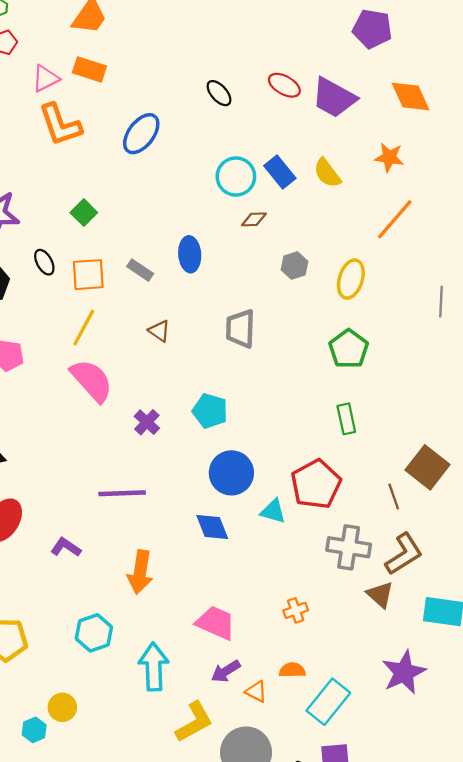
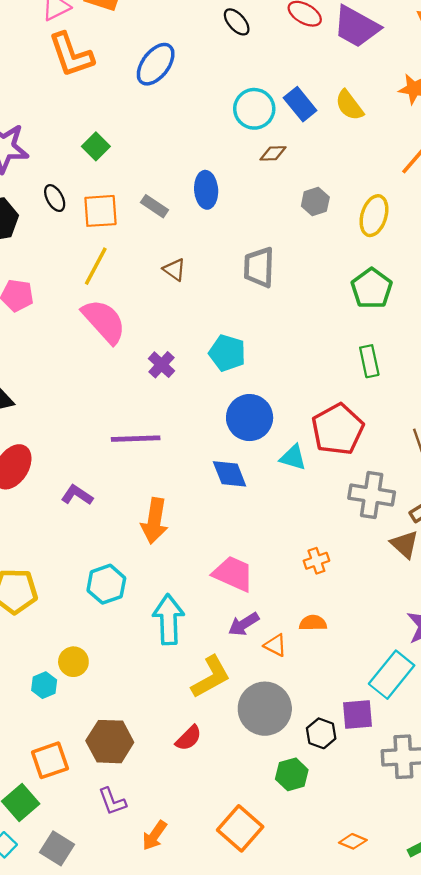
cyan rectangle: (328, 702) -> (392, 675), moved

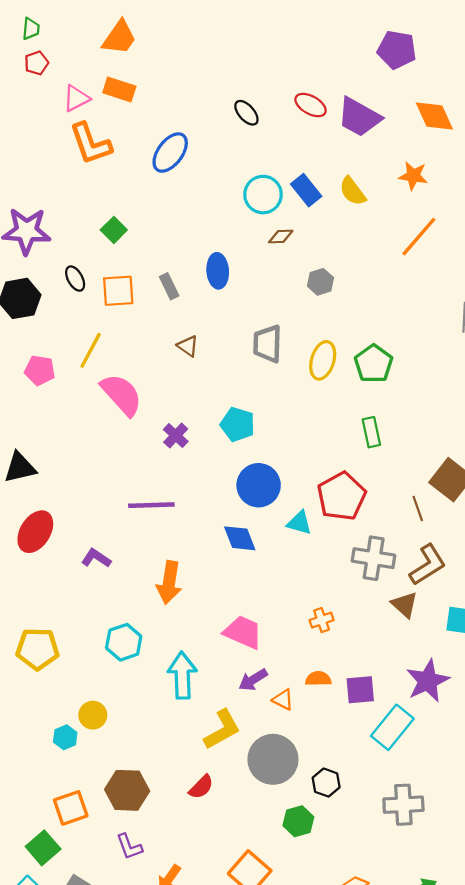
gray rectangle: (154, 206) -> (169, 286), turned 30
yellow ellipse: (374, 216) -> (323, 360), moved
yellow line: (96, 266) -> (91, 350), moved
purple square: (358, 715) -> (360, 690), moved

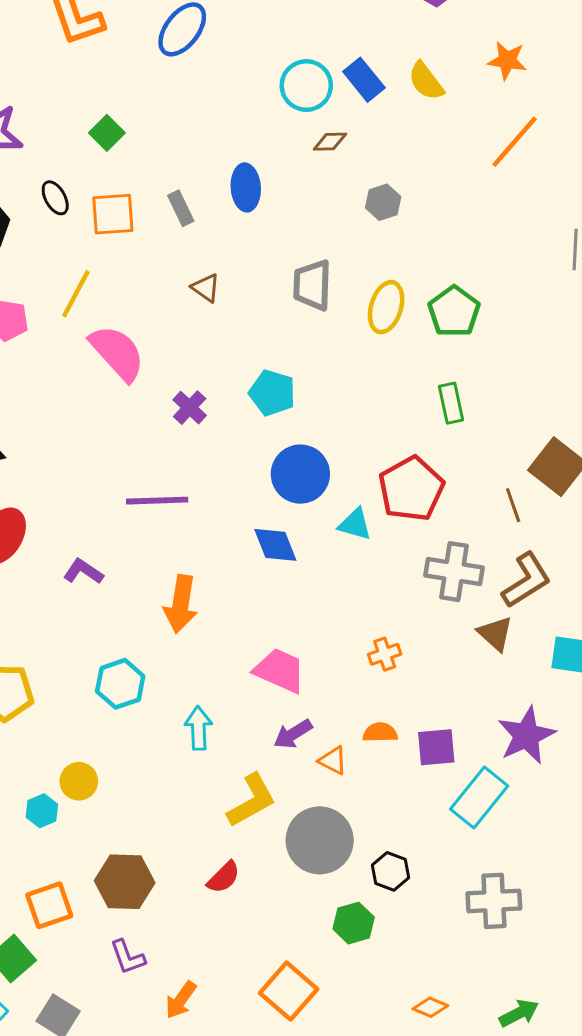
cyan arrow: (182, 675) -> (198, 728), size x0.7

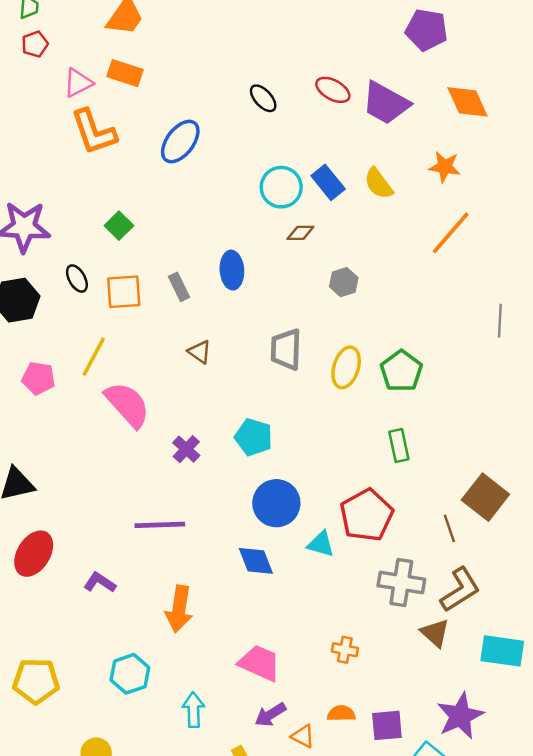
orange cross: (385, 654) -> (345, 650), turned 30

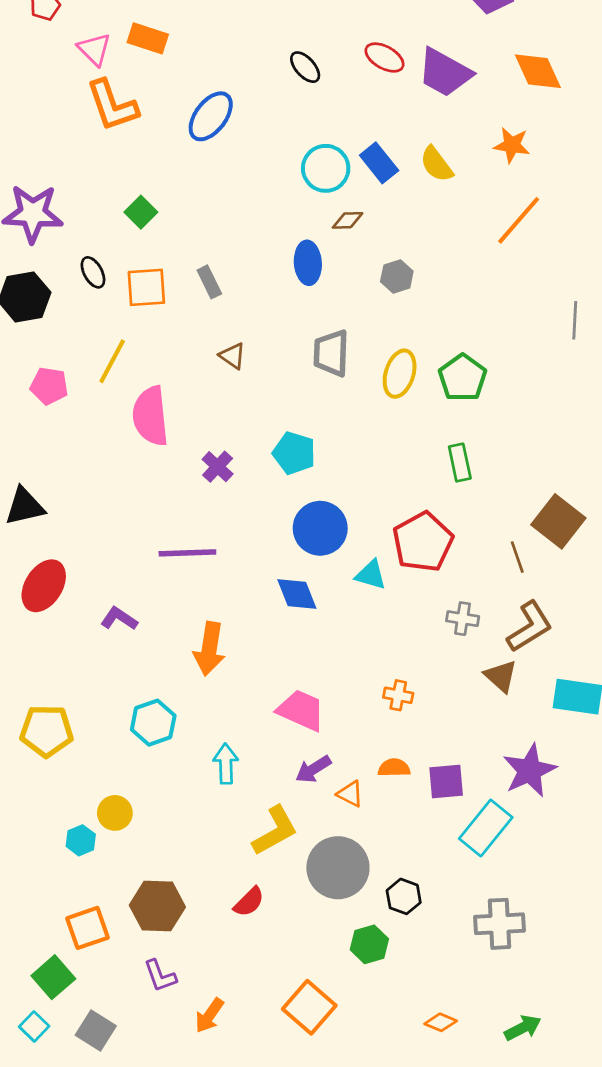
pink triangle: (78, 83) -> (94, 49), turned -48
blue ellipse: (232, 270) -> (308, 263), moved
pink semicircle: (127, 405) -> (150, 416), turned -144
gray cross: (401, 582) -> (463, 619), size x0.6

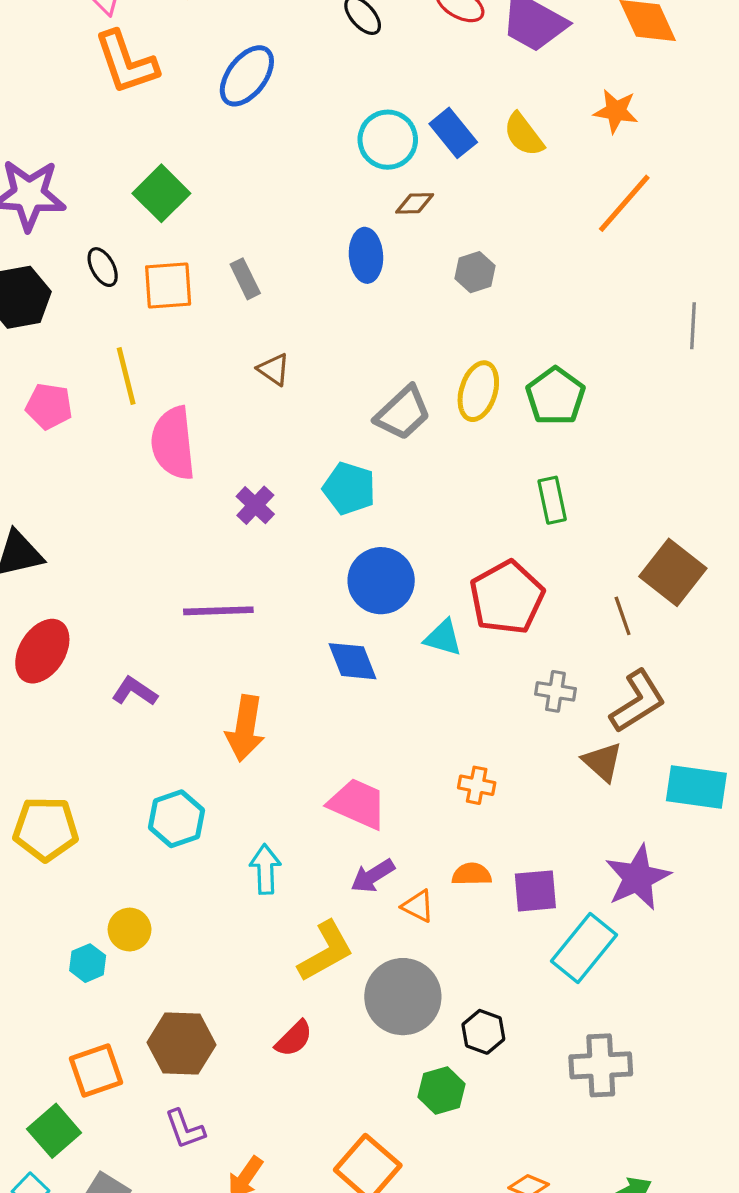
green square: (141, 212) -> (161, 193), size x1.4
gray trapezoid: (331, 353) -> (403, 413), moved, turned -135
yellow line: (112, 361) -> (126, 376), turned -42

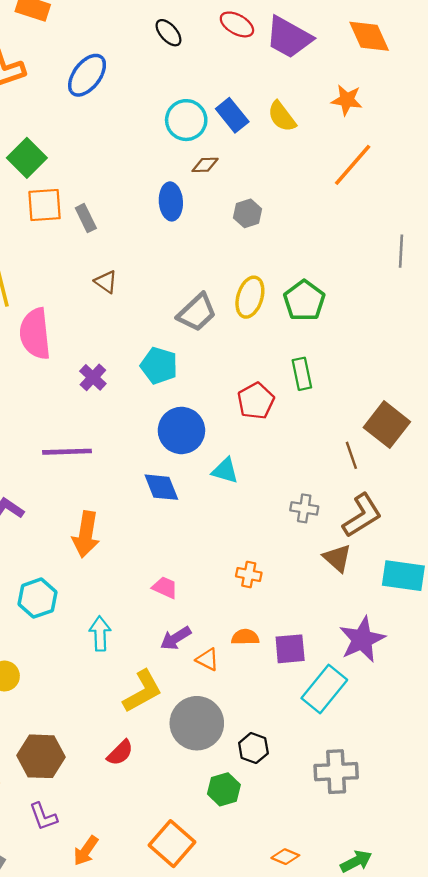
orange square: (168, 286) -> (45, 205), moved
red pentagon: (507, 597) -> (256, 401), moved, size x0.7
pink trapezoid: (358, 804) -> (165, 587), size x0.6

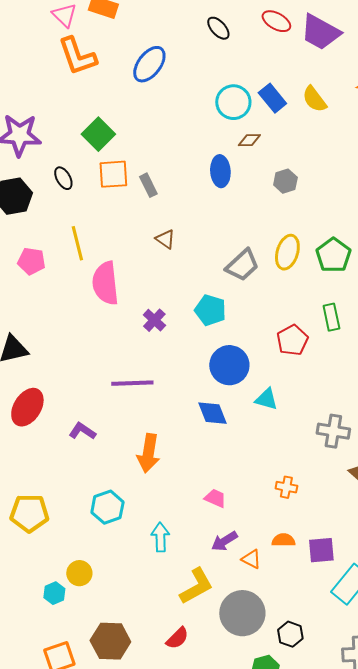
gray cross: (304, 508) -> (333, 431), size x1.4

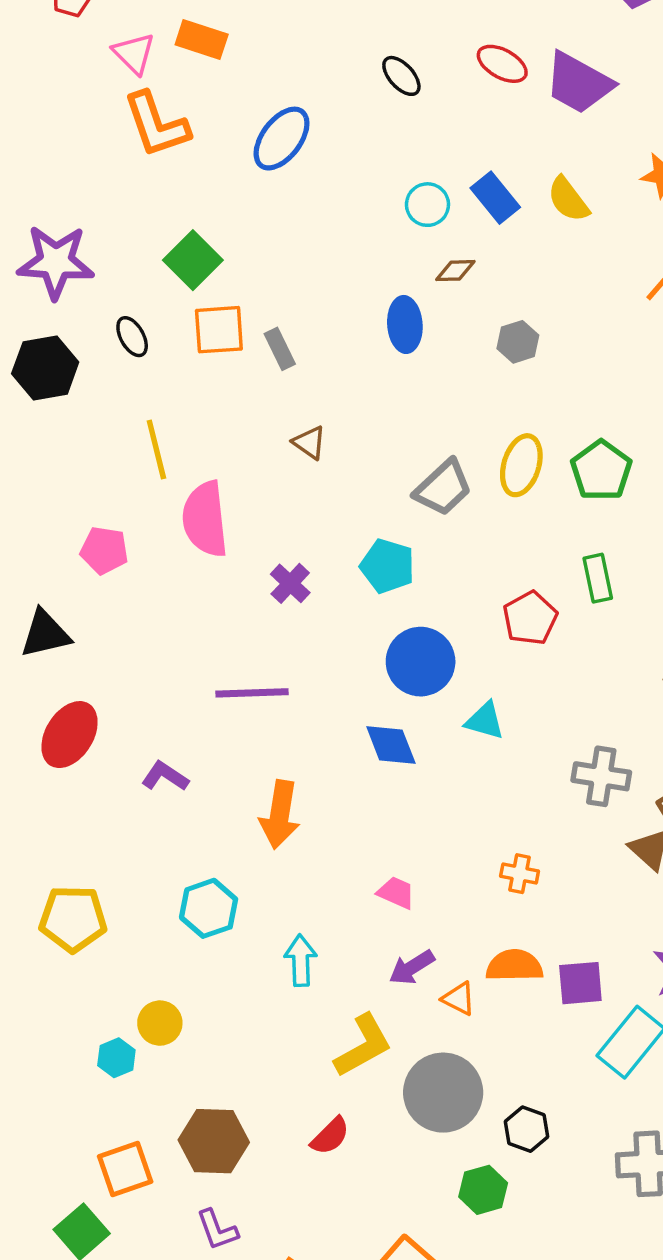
cyan circle: (233, 102) -> (427, 205), size x0.7
pink pentagon: (31, 261) -> (104, 550), moved
orange semicircle: (283, 540) -> (514, 966), size x1.4

